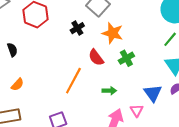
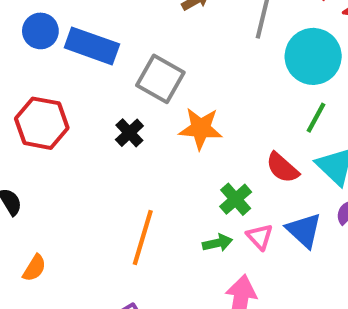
red semicircle: (96, 57) -> (282, 168), moved
green cross: (126, 58) -> (236, 199), moved
pink triangle: (137, 110) -> (260, 237), moved

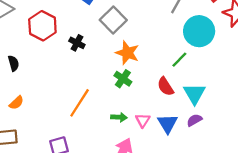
green line: (316, 118) -> (179, 60), moved
black cross: (129, 133) -> (77, 43), moved, turned -35
green cross: (236, 199) -> (123, 79), moved, turned -30

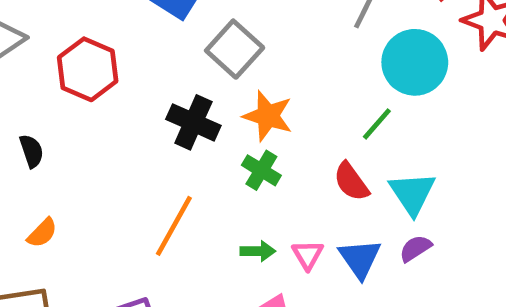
black cross: (77, 43) -> (193, 122), moved, size x1.5

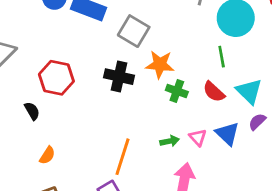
red hexagon: (88, 69) -> (56, 78), moved
green line: (377, 124) -> (222, 57), turned -40
green cross: (261, 170) -> (177, 91), moved
orange line: (174, 226) -> (122, 157), moved

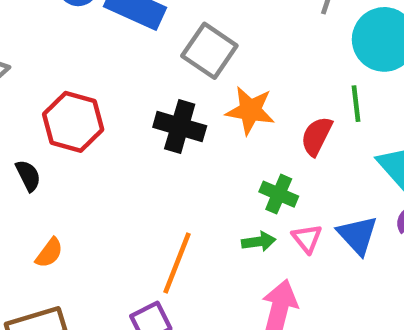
green cross: (177, 91) -> (279, 194), moved
red semicircle: (214, 92) -> (317, 136), moved, turned 70

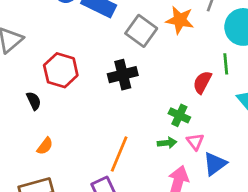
orange star: (250, 110) -> (180, 20), moved
black cross: (180, 127) -> (123, 75), turned -32
blue triangle: (358, 235) -> (215, 164), moved, turned 35

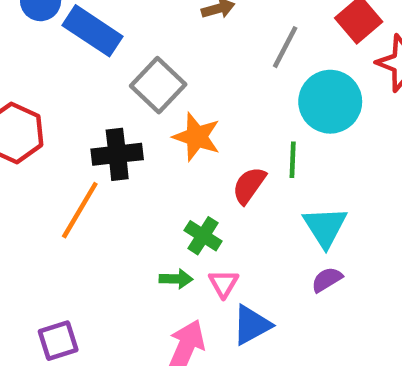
orange star: (180, 20) -> (197, 137), moved
orange line: (119, 154) -> (80, 210), moved

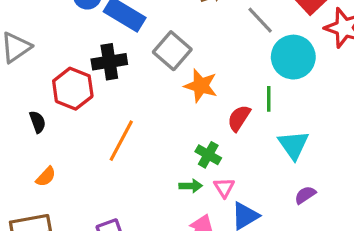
gray line: (285, 47) -> (260, 20), turned -68
black cross: (117, 154) -> (109, 62), moved
purple semicircle: (327, 280) -> (305, 195), moved

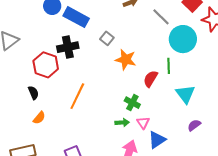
gray square: (172, 51) -> (107, 38), size x0.6
black semicircle: (38, 122) -> (33, 93), moved
orange semicircle: (46, 177) -> (39, 118), moved

